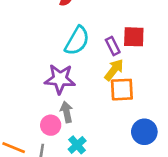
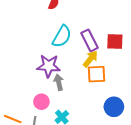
red square: (134, 37) -> (115, 41), moved
purple rectangle: (113, 46) -> (89, 40), size x1.5
gray arrow: (67, 112) -> (59, 82), moved

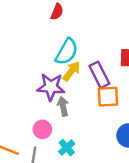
purple rectangle: (89, 40) -> (99, 75), moved
yellow arrow: (90, 59) -> (72, 71), moved

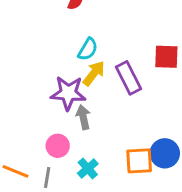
cyan semicircle: (67, 52) -> (88, 49), size x0.7
orange square: (108, 97) -> (139, 161), moved

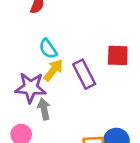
cyan semicircle: (88, 49) -> (48, 49), turned 115

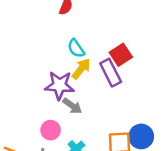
red square: (118, 55) -> (121, 55), moved, turned -35
gray arrow: (44, 109) -> (72, 106), turned 138

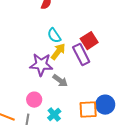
gray arrow: (72, 106) -> (60, 81), moved

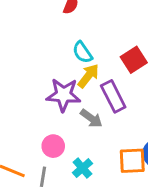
purple rectangle: (81, 55) -> (113, 96), moved

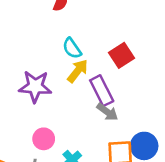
purple star: (63, 95) -> (35, 86), moved
gray arrow: (91, 118) -> (107, 112), moved

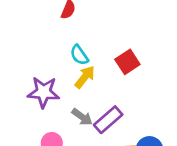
purple rectangle: (102, 91) -> (108, 120), moved, turned 76
gray arrow: (107, 112) -> (82, 117), moved

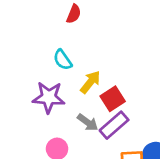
cyan semicircle: (79, 55) -> (63, 60), moved
red square: (127, 62) -> (113, 99), moved

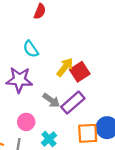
yellow arrow: (90, 82) -> (65, 67), moved
red square: (113, 99) -> (80, 72), moved

